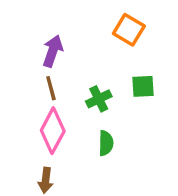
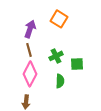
orange square: (129, 30) -> (59, 19), moved
green square: (143, 86) -> (77, 64), moved

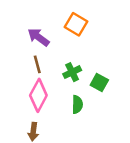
purple arrow: (30, 29) -> (38, 37), turned -72
green square: (77, 64) -> (99, 82), turned 32

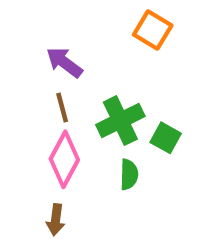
orange square: (76, 24) -> (153, 30), moved
green cross: (72, 72) -> (120, 121), size x1.5

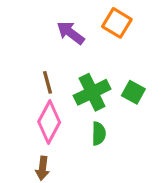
purple arrow: (64, 62) -> (71, 33), moved
green square: (166, 138) -> (133, 92), moved

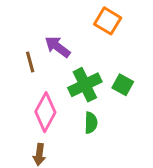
purple arrow: (71, 33) -> (58, 47), moved
brown line: (47, 82) -> (30, 62), moved

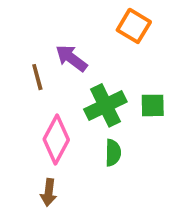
green square: (123, 85) -> (153, 105), turned -30

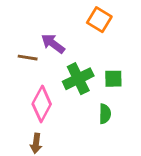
brown line: (37, 77) -> (28, 58), turned -66
green semicircle: (113, 153) -> (105, 114), moved

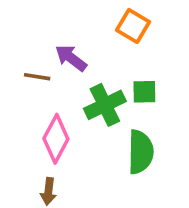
green square: (113, 79) -> (144, 92), moved
green semicircle: (105, 114) -> (141, 152), size x1.6

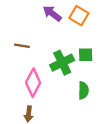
purple arrow: (71, 58) -> (52, 13), moved
green semicircle: (141, 152) -> (83, 90), size x0.7

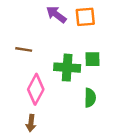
orange square: (79, 16) -> (85, 17), turned -36
green cross: (62, 63) -> (67, 68), turned 30

